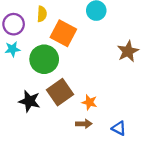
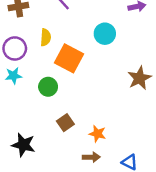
green circle: (44, 59) -> (48, 87), size x0.6
brown square: (60, 92) -> (65, 123), size x0.6
black star: (29, 101) -> (23, 145), moved

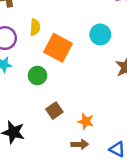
cyan circle: (105, 34) -> (100, 34), moved

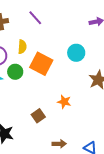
green circle: (37, 76) -> (15, 72), moved
orange star: (86, 121) -> (64, 102), moved

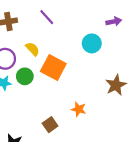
yellow semicircle: (22, 47) -> (32, 49), turned -48
cyan circle: (76, 53) -> (92, 43), moved

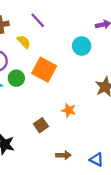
yellow semicircle: (32, 49) -> (24, 42), moved

